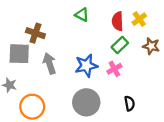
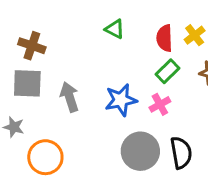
brown cross: (35, 33) -> (32, 46), moved
gray circle: (86, 102) -> (140, 151), moved
black semicircle: (130, 103) -> (181, 153), size x1.5

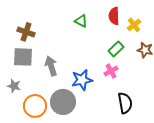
red semicircle: (164, 38) -> (114, 16), moved
blue star: (121, 100) -> (82, 80), moved
gray circle: (140, 151) -> (63, 102), moved

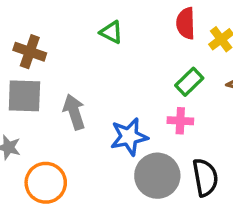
green triangle: (81, 21) -> (111, 32), moved
pink cross: (111, 71) -> (180, 121), turned 32
gray circle: (63, 102) -> (157, 176), moved

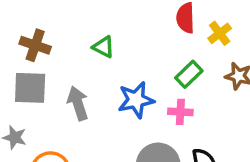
green triangle: (111, 32) -> (103, 47), moved
blue star: (129, 137) -> (136, 100), moved

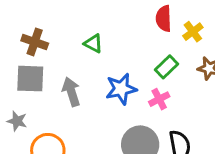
pink cross: (180, 112) -> (159, 99), turned -30

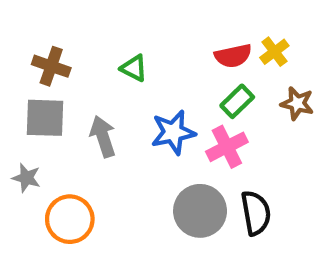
red semicircle: (164, 19) -> (233, 56), moved, turned -100
pink cross: (159, 99) -> (227, 147), size x1.4

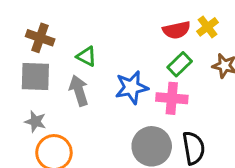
green triangle: (134, 68) -> (87, 56), moved
pink cross: (227, 147) -> (172, 98), turned 32
gray star: (26, 178) -> (35, 122), moved

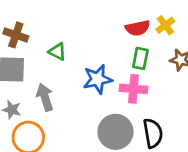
green rectangle: (180, 64) -> (140, 58), turned -35
gray arrow: (79, 91) -> (45, 97), moved

